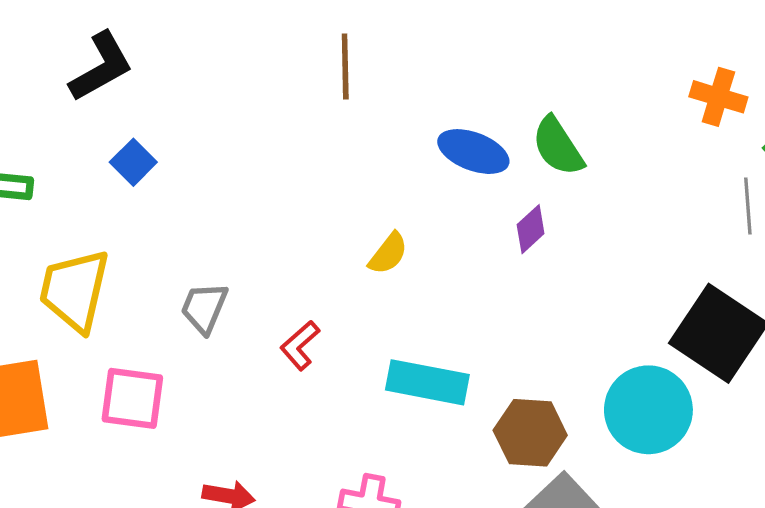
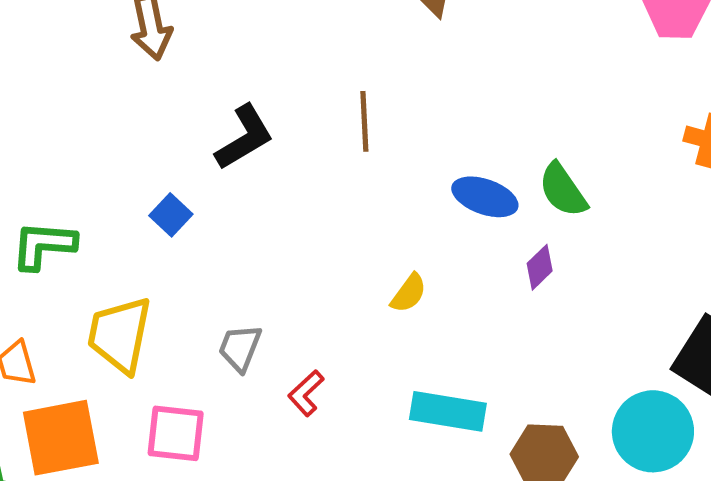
black L-shape: (101, 67) -> (244, 137), moved
red L-shape: (300, 345) -> (306, 393), moved

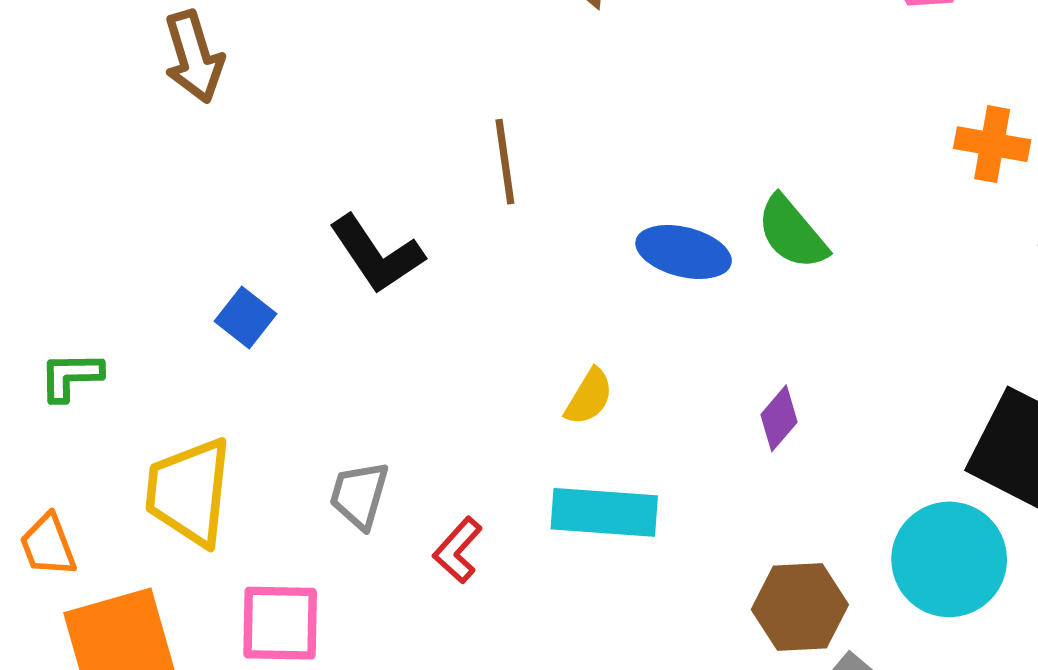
black L-shape: (244, 137) -> (377, 254), moved, turned 92
green L-shape: (44, 245) -> (71, 376), size x0.7
purple diamond: (540, 267) -> (779, 418), moved
cyan rectangle: (448, 411) -> (604, 512), moved

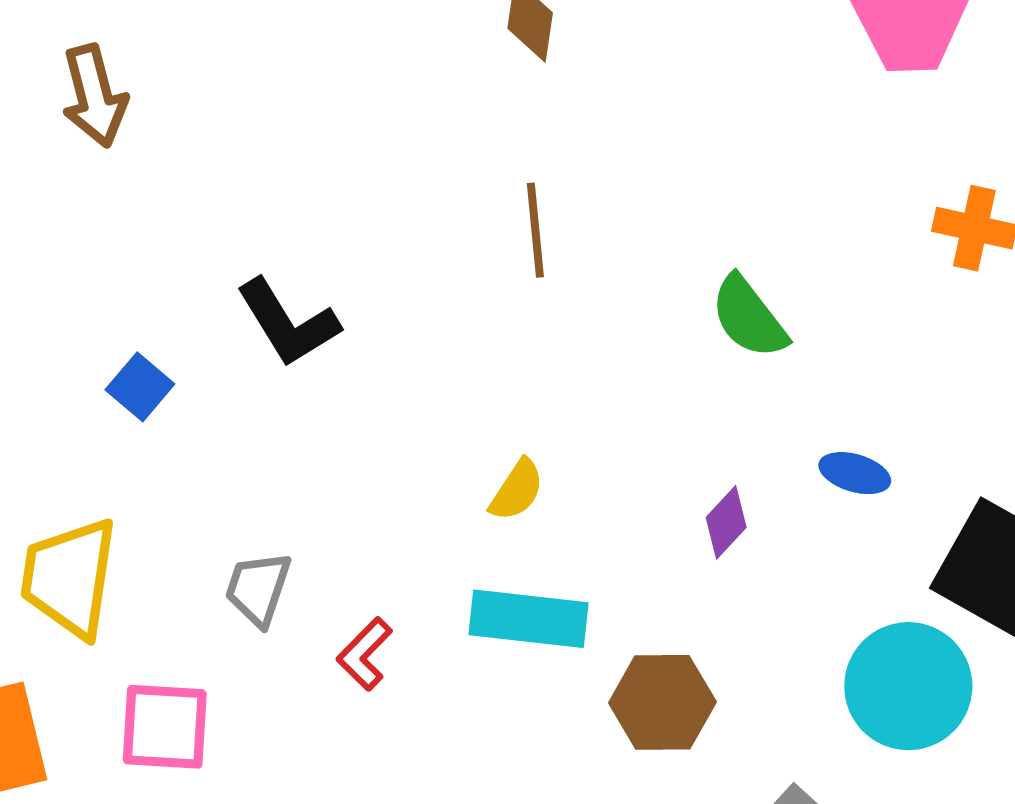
brown line: (505, 162) -> (535, 230), moved
blue ellipse: (684, 252) -> (855, 473), moved, size x0.7
brown hexagon: (800, 607) -> (662, 702), moved

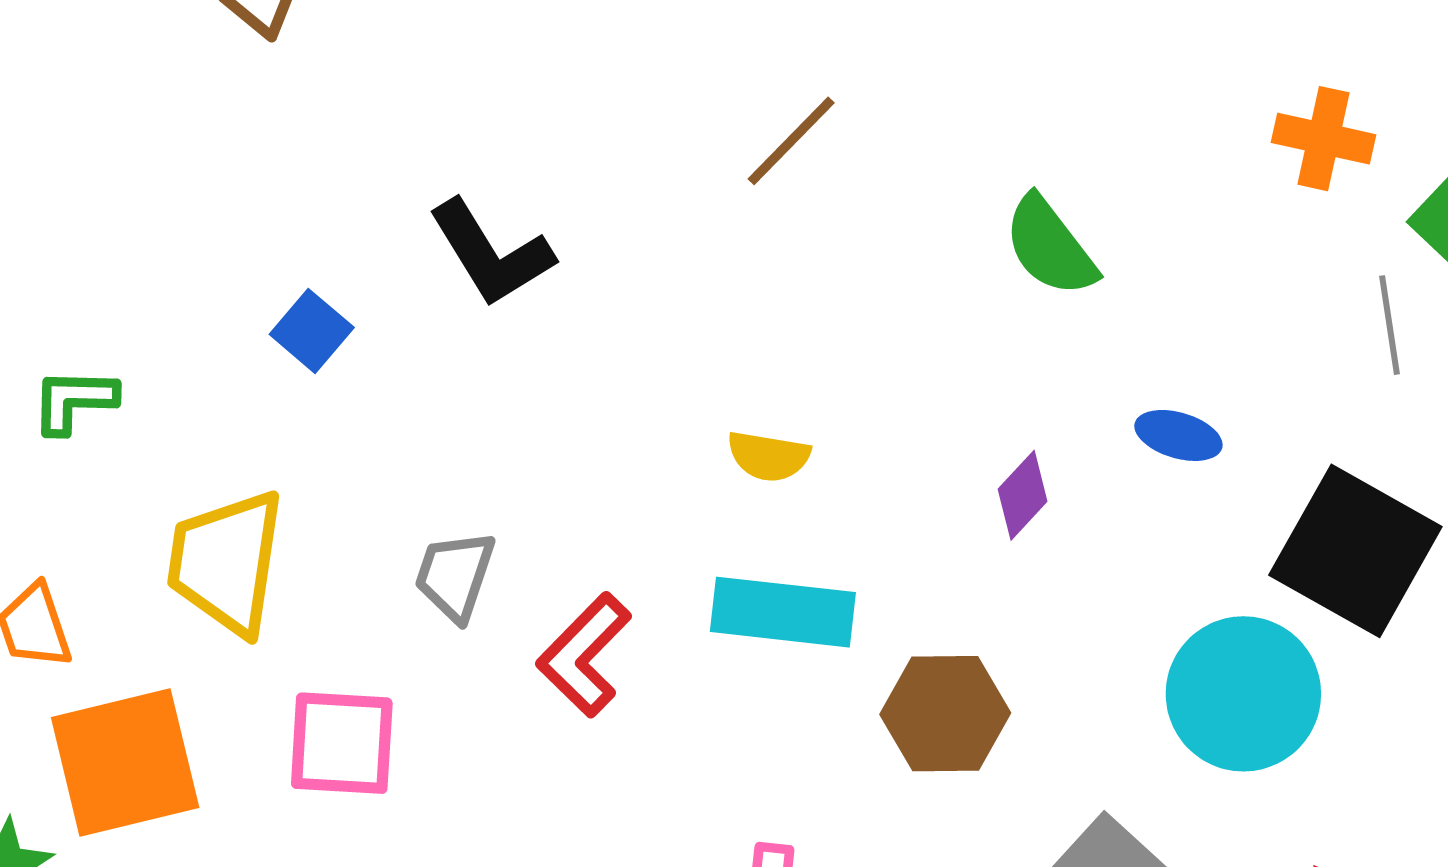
brown line: (535, 230) -> (791, 141), turned 50
yellow semicircle: (517, 490) -> (769, 456), turned 66
red L-shape: (365, 654) -> (584, 655), size x1.4

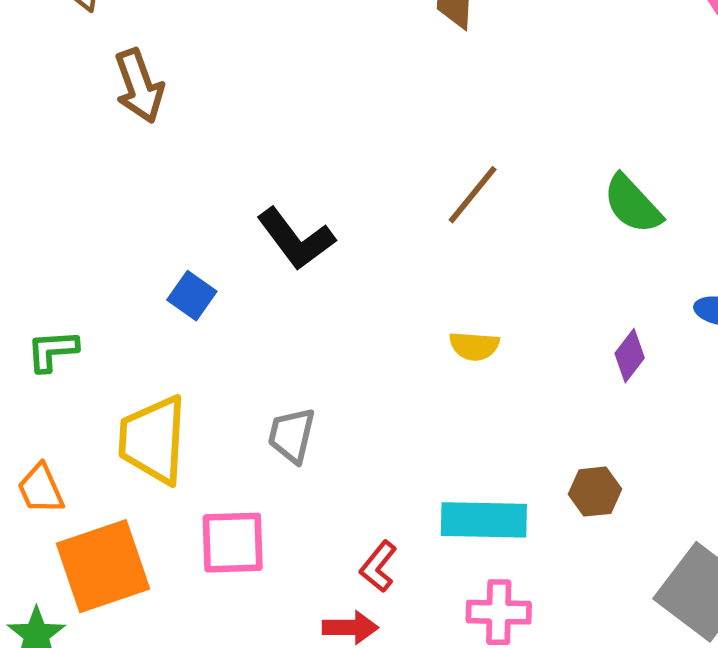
brown line: (791, 141) -> (473, 195), moved
cyan rectangle: (783, 612) -> (484, 520), moved
red L-shape: (584, 655) -> (378, 566), moved, size x0.7
brown hexagon: (945, 714) -> (595, 492), size x0.7

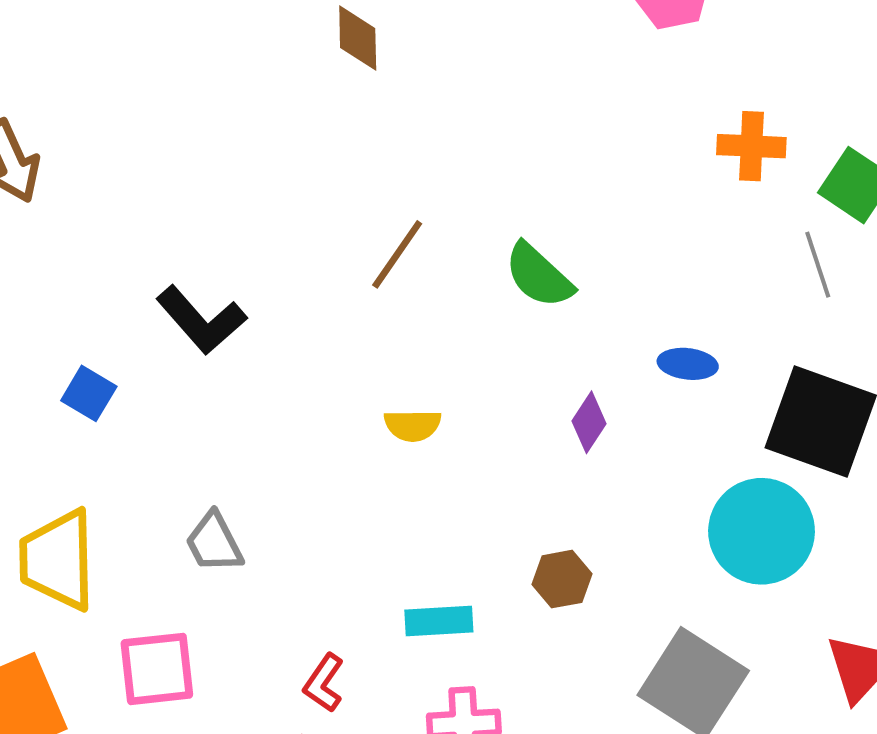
green semicircle: (632, 204) -> (539, 276), moved
gray trapezoid: (292, 435) -> (214, 542), turned -36
cyan rectangle: (484, 520) -> (439, 621), size x0.7

